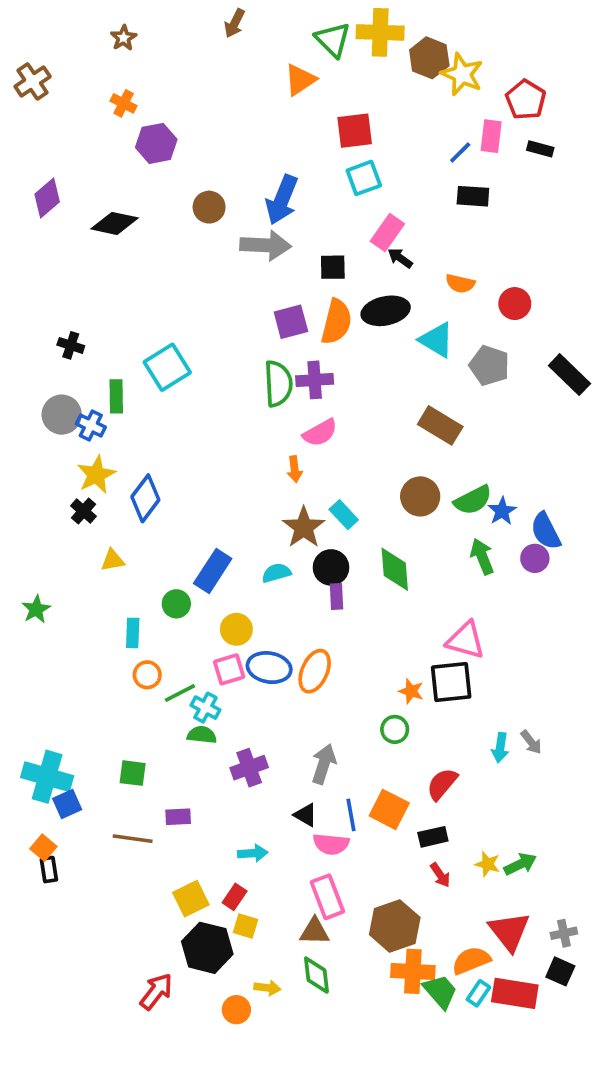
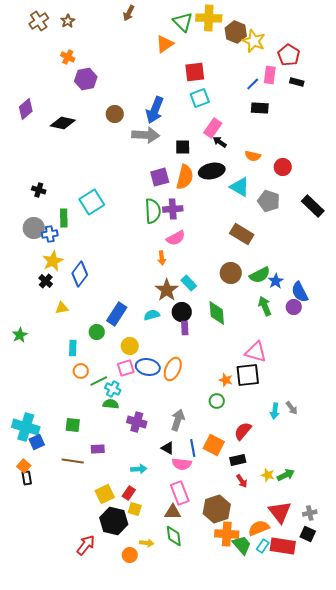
brown cross: (33, 82) -> (39, 21), moved
blue cross: (91, 425) -> (50, 234), turned -35
purple cross: (249, 768) -> (137, 422), turned 36

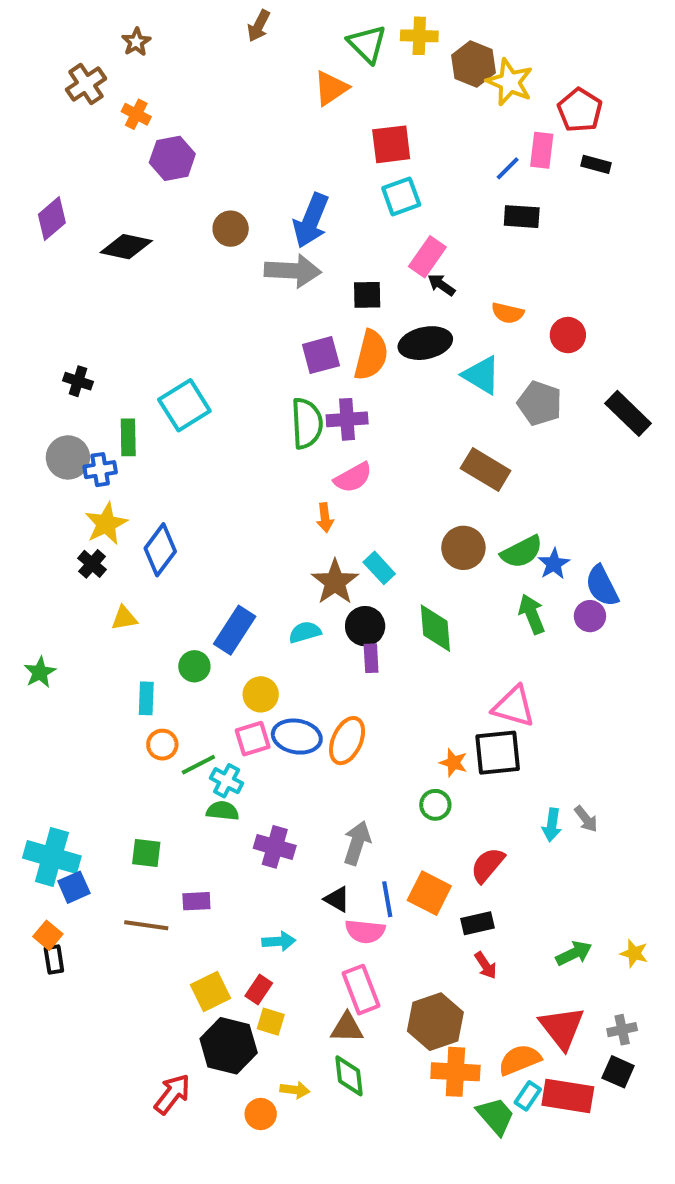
yellow cross: (209, 18) -> (419, 36), size x0.7
brown cross: (39, 21) -> (86, 84), moved
yellow star: (268, 475) -> (634, 953), moved
green trapezoid: (242, 545) -> (496, 1116), moved

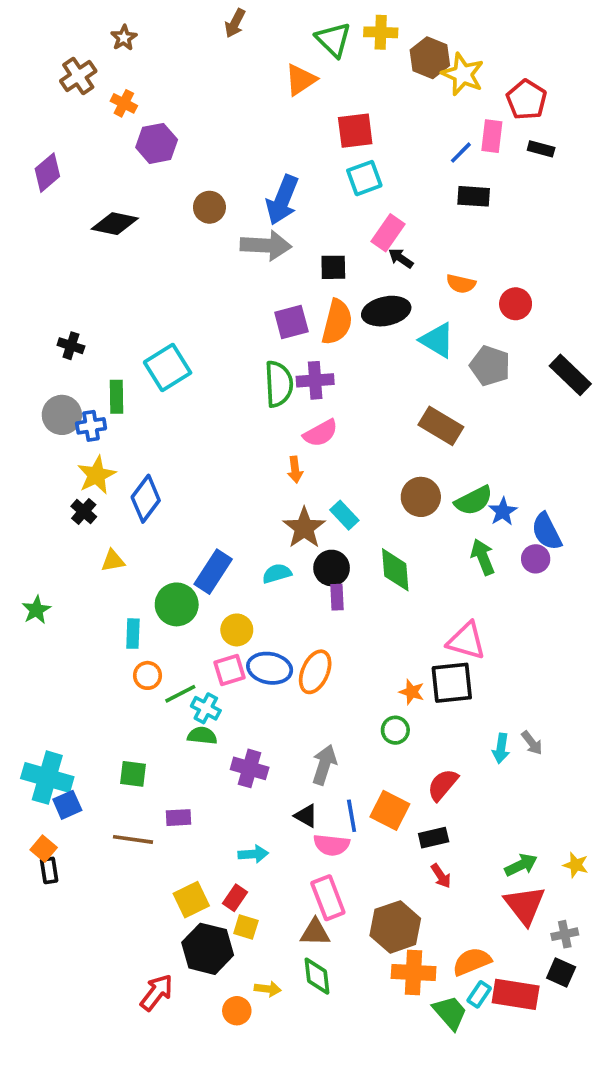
purple diamond: (52, 219) -> (47, 173), moved
green circle: (194, 666) -> (177, 604), size x1.5
red triangle: (562, 1028) -> (525, 905), moved

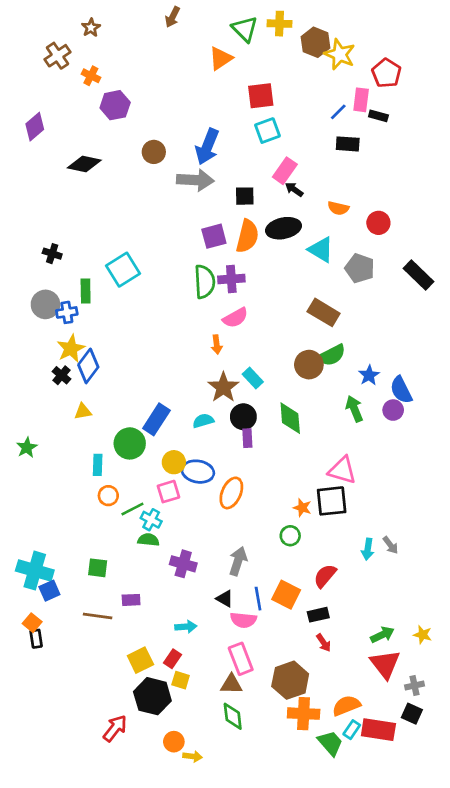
black rectangle: (541, 149) -> (378, 116), moved
blue diamond: (146, 499) -> (88, 366), moved
green semicircle: (474, 501) -> (332, 355), moved
blue ellipse: (270, 668) -> (198, 472), moved
yellow arrow: (268, 989) -> (193, 756), moved

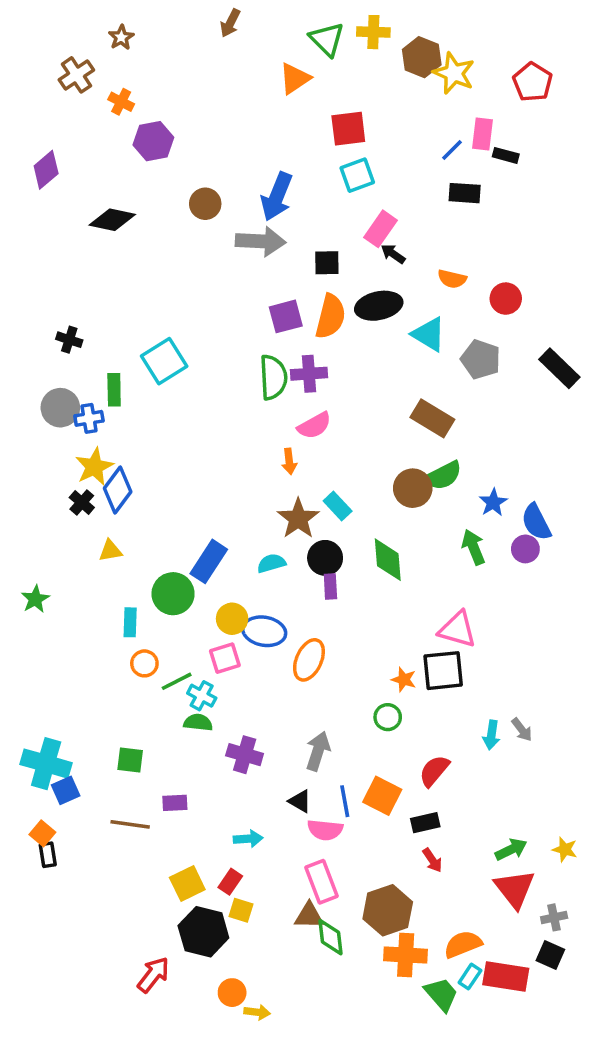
red pentagon: (386, 73) -> (533, 82), moved
green diamond: (233, 716) -> (330, 937), moved

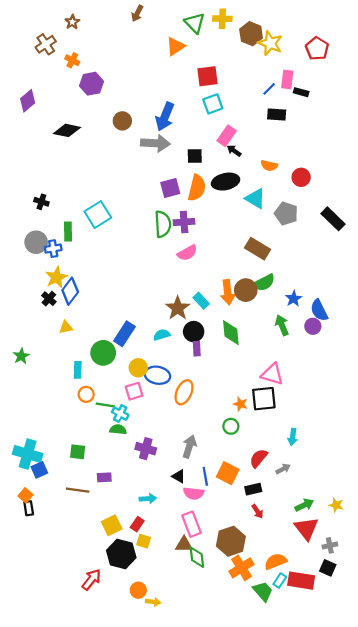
orange arrow: (289, 461) -> (228, 292), moved, size x1.6
green line: (177, 681) -> (105, 405), turned 36
gray arrow: (522, 730) -> (283, 469), moved, turned -80
orange cross: (406, 955) -> (242, 568), turned -35

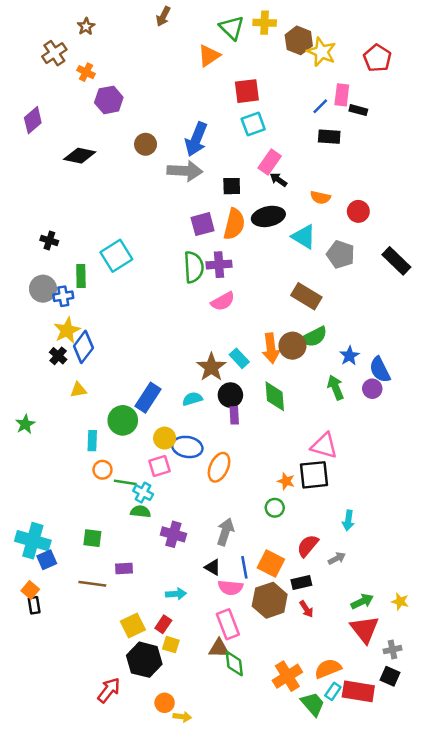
brown hexagon: (231, 541) -> (270, 600), moved

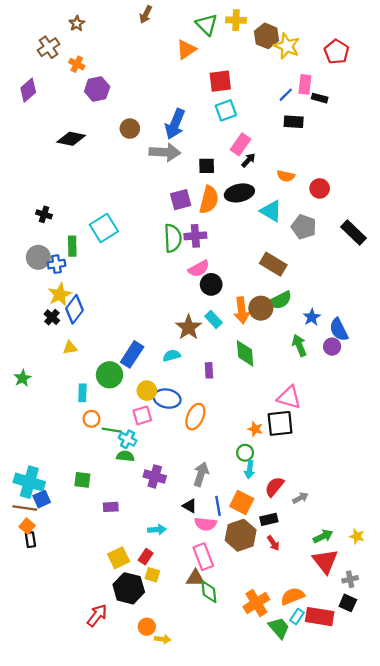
purple diamond: (33, 120) -> (28, 90), moved
black arrow: (279, 180) -> (248, 160), turned 98
black circle: (230, 395) -> (211, 284), moved
cyan arrow: (348, 520) -> (250, 470), moved
brown line: (92, 584) -> (25, 508), moved

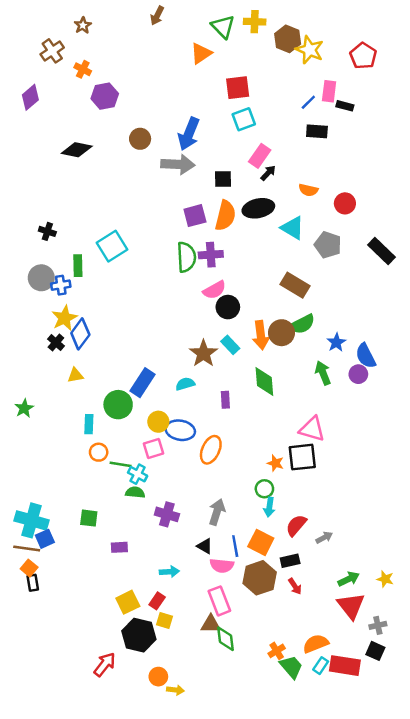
orange cross: (256, 603) -> (277, 651), size x0.6
green trapezoid: (279, 628) -> (291, 667), moved

